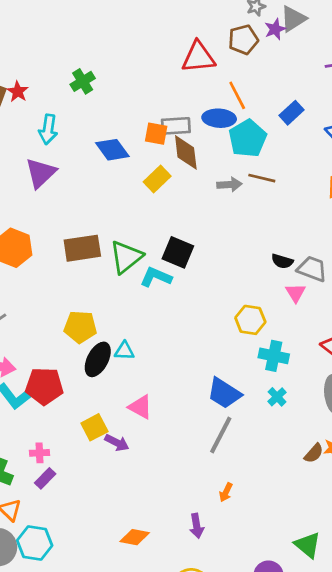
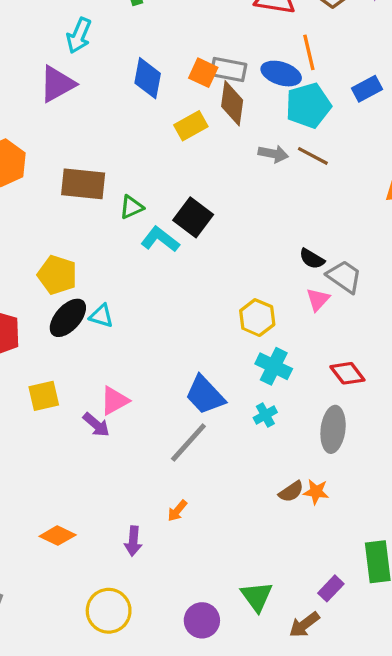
blue diamond: (112, 150) -> (148, 78), turned 32
green triangle: (126, 257) -> (131, 207), size x0.6
pink triangle: (140, 407) -> (115, 401), moved, turned 48
purple arrow: (117, 443) -> (96, 425), moved

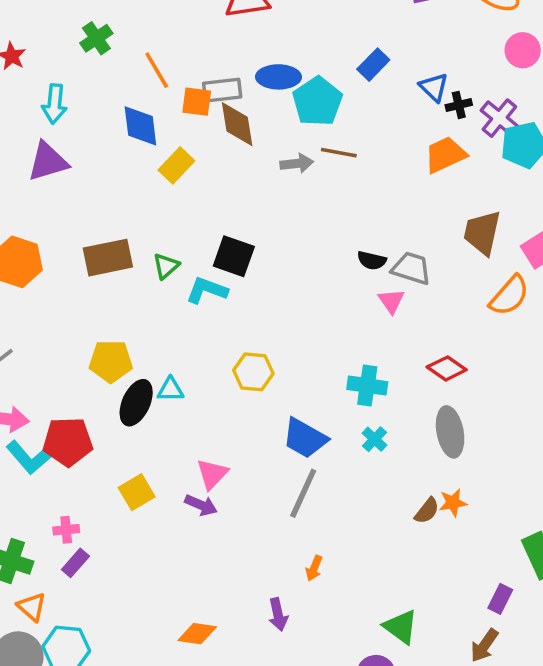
orange line: (309, 52) -> (157, 70), moved
purple triangle: (57, 84) -> (48, 162), turned 30
yellow rectangle: (191, 126) -> (176, 165), moved
yellow hexagon: (257, 318) -> (253, 372), moved
green triangle: (257, 596) -> (401, 627), moved

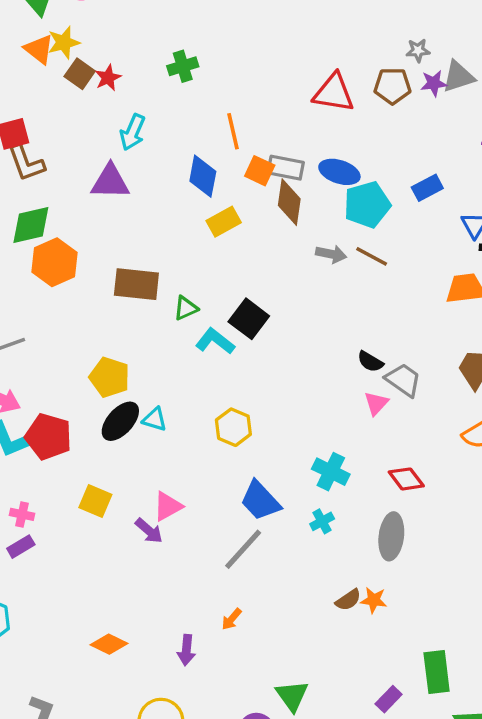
green cross: (96, 38) -> (183, 66), moved
yellow square: (137, 492) -> (95, 501), turned 36

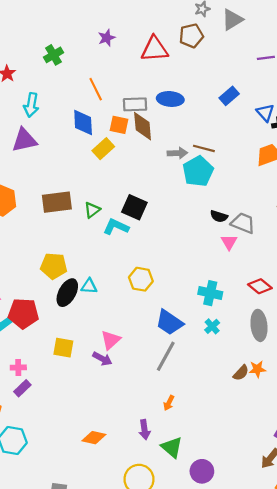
purple star: (434, 83) -> (107, 38), moved
orange square: (260, 171) -> (119, 125), moved
cyan pentagon: (367, 205) -> (198, 171), moved
green triangle: (292, 696) -> (172, 447), moved

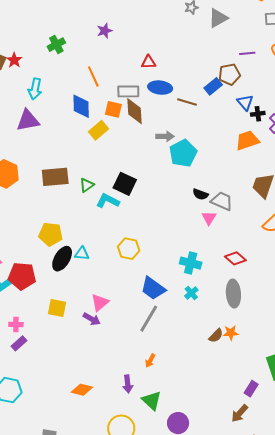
brown pentagon: (191, 36) -> (229, 74), moved
red triangle: (155, 49) -> (149, 62), moved, size x0.6
brown line: (204, 148) -> (187, 102), moved

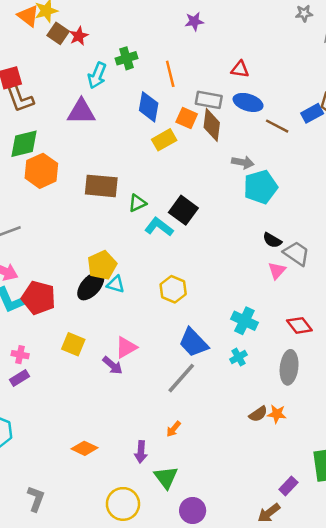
green cross: (56, 45) -> (126, 58), moved
yellow pentagon: (51, 234) -> (102, 265), moved, turned 30

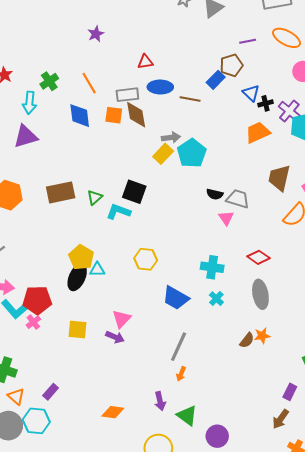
yellow rectangle: (164, 140) -> (163, 154), moved
pink cross: (20, 355) -> (33, 322), moved, turned -32
purple rectangle: (19, 378) -> (51, 392), moved
gray line: (181, 378) -> (179, 347), moved

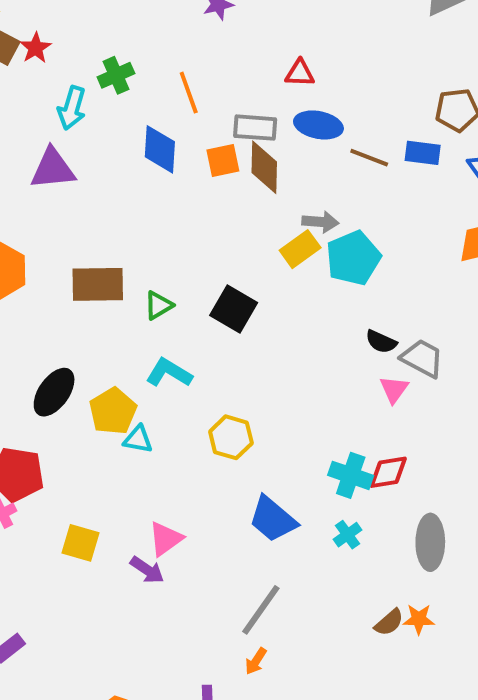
blue rectangle: (216, 80) -> (423, 153), moved, turned 42
orange square: (114, 115) -> (223, 161), turned -30
cyan L-shape: (118, 212) -> (169, 373), moved
red diamond: (258, 257) -> (388, 472), moved, turned -55
black ellipse: (77, 277) -> (54, 392), moved

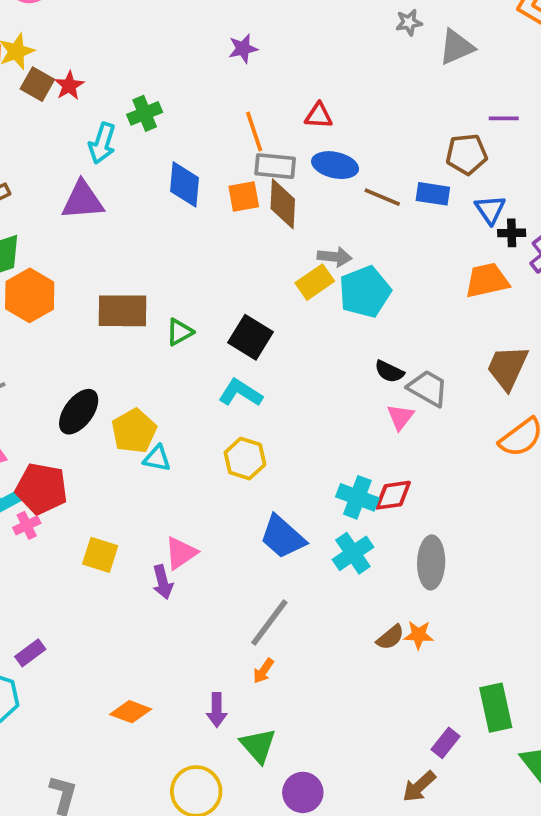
orange line: (189, 93) -> (254, 131), moved
cyan L-shape: (169, 373) -> (240, 393), moved
cyan cross: (347, 535) -> (353, 553), size x1.5
purple arrow: (147, 570) -> (163, 582), turned 40

